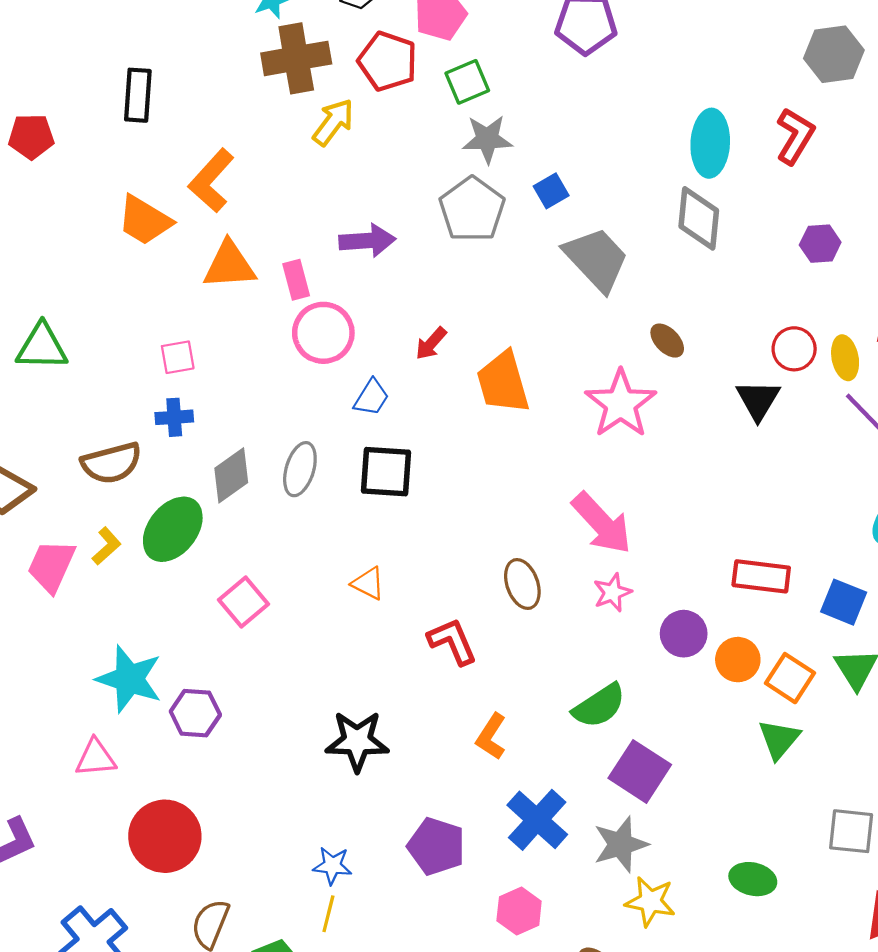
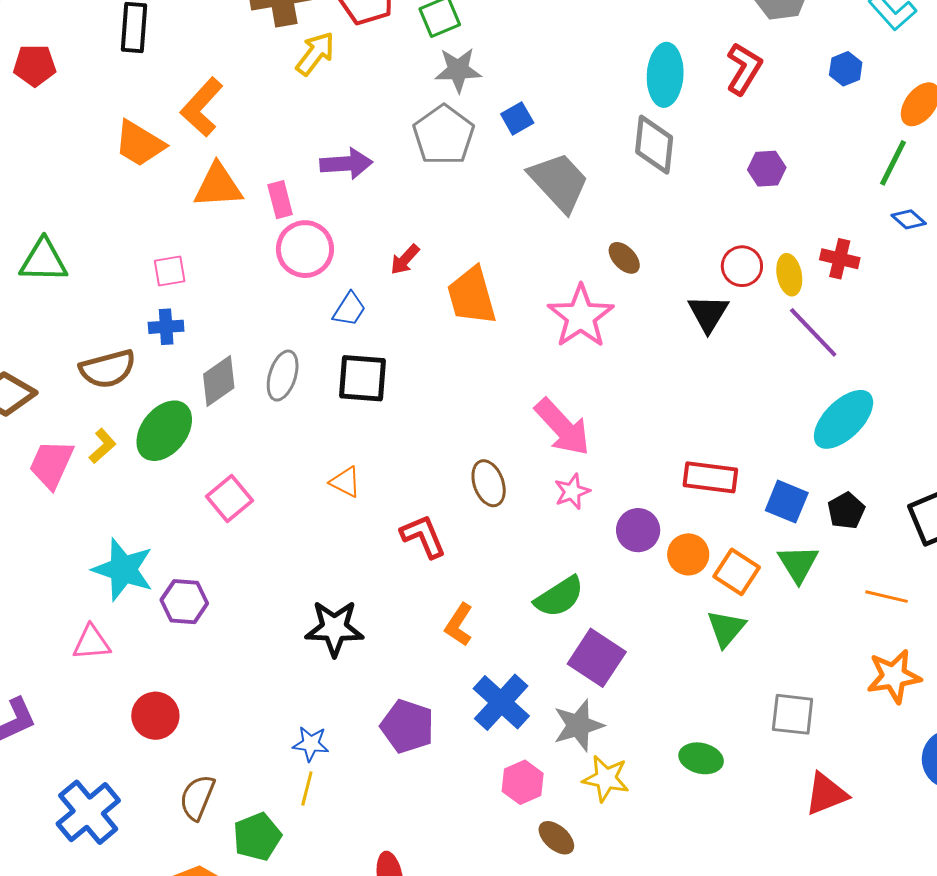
red circle: (165, 836) -> (155, 716), size x0.7
pink hexagon: (519, 911) -> (523, 782), moved

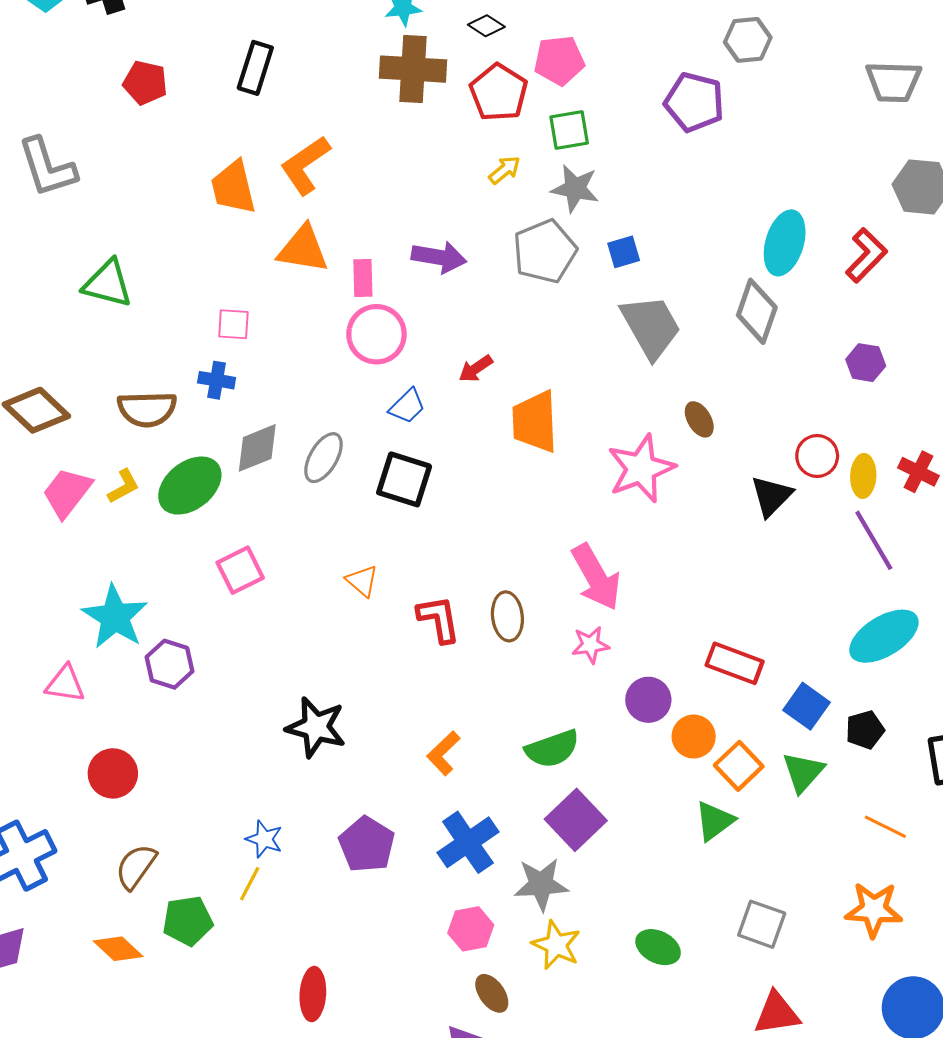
yellow arrow: (315, 54) -> (505, 170), moved, size x0.7
orange trapezoid: (140, 144) -> (233, 187), turned 32
red L-shape: (423, 536) -> (439, 619), moved

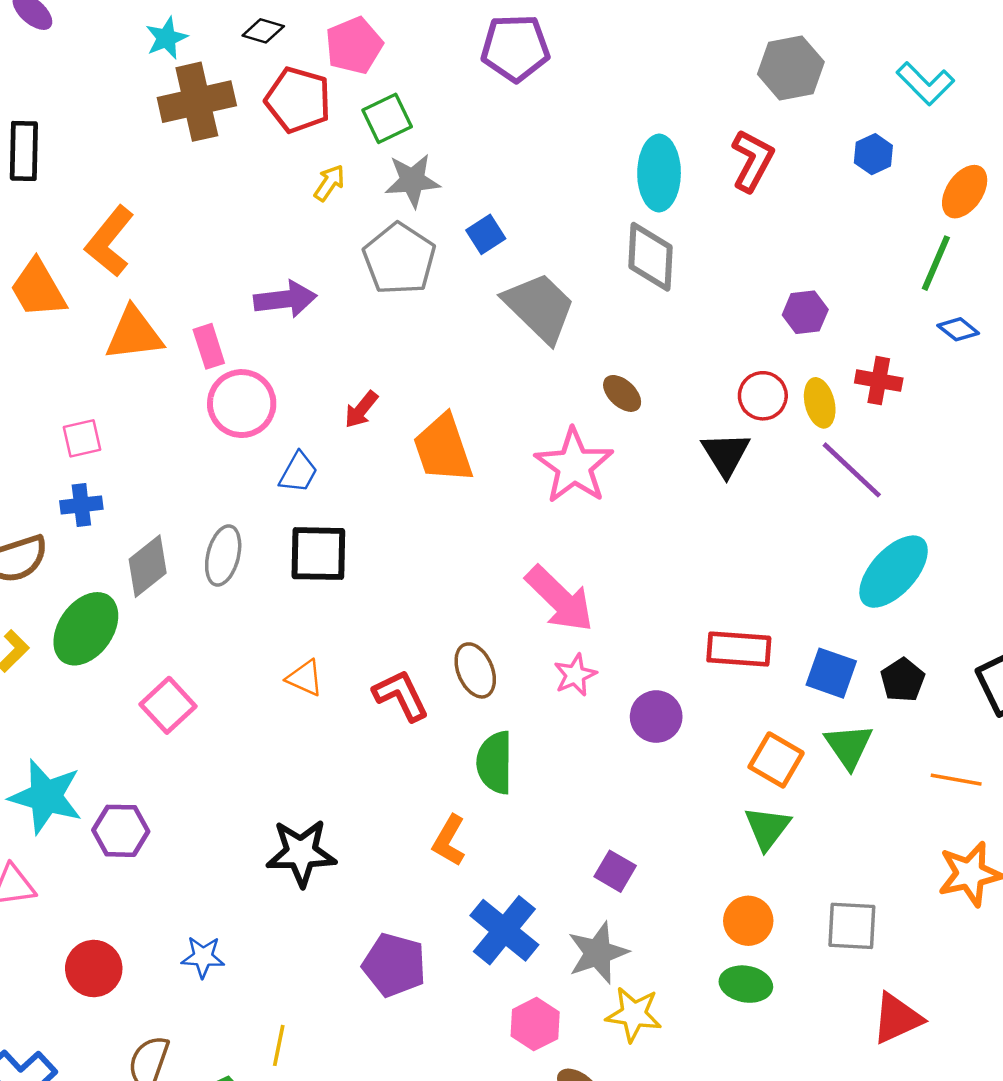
purple hexagon: (866, 363) -> (805, 312), moved
orange circle: (694, 737) -> (748, 921), moved
green semicircle: (552, 749) -> (495, 763), moved, turned 126
purple square: (576, 820) -> (615, 871), size x0.6
blue star: (264, 839) -> (203, 957), moved

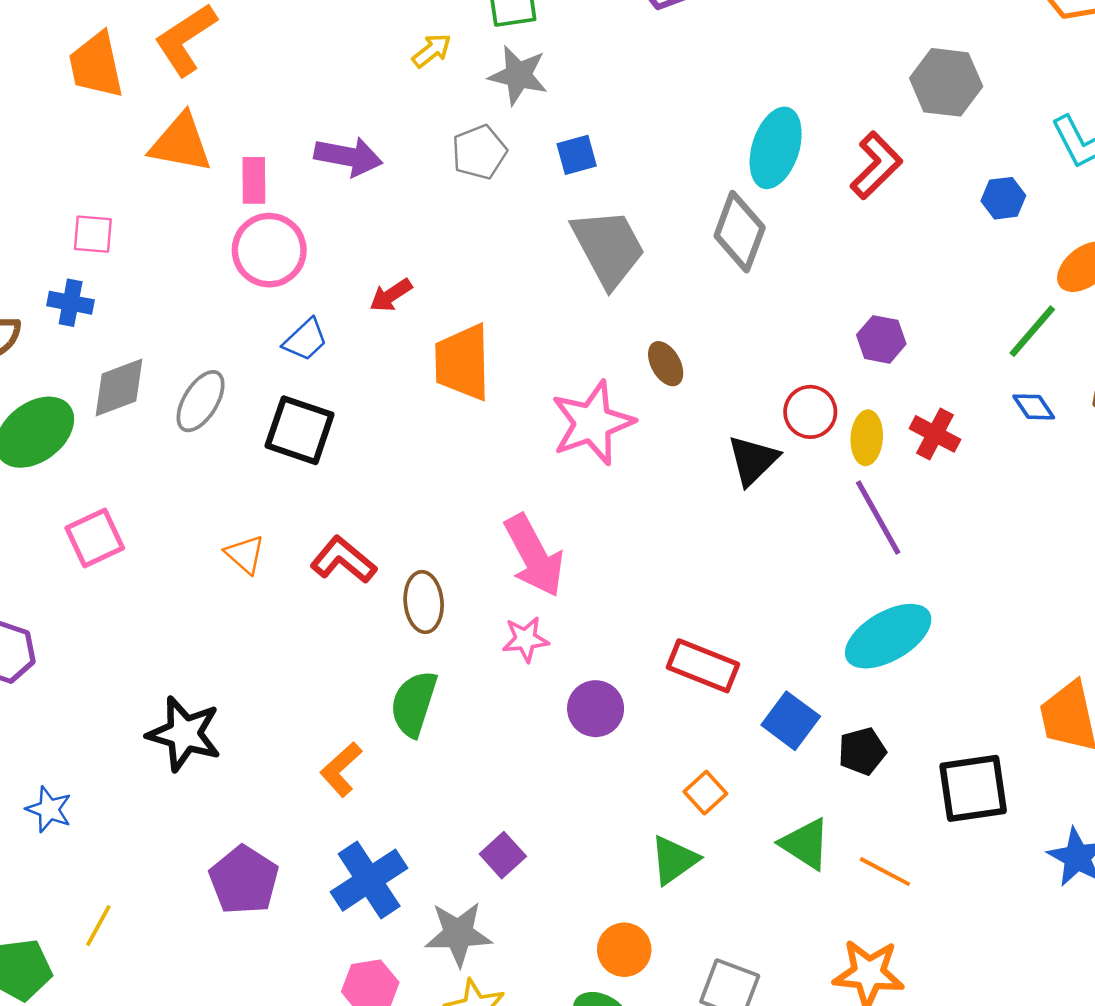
gray pentagon: (399, 259) -> (479, 152), size x0.7
red L-shape: (401, 695) -> (343, 560), moved, turned -42
green triangle: (849, 746) -> (805, 844), moved, turned -40
orange square: (776, 760) -> (705, 793), size x0.7

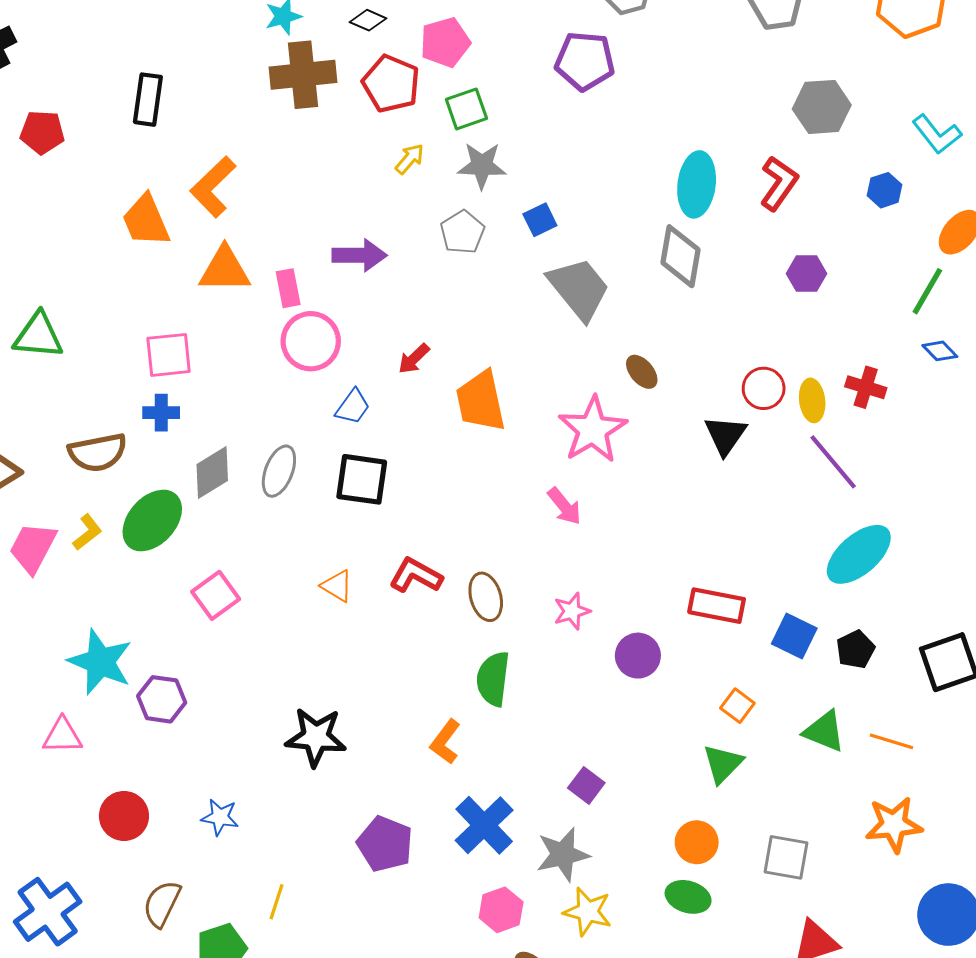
pink square: (93, 234) -> (169, 355), size x1.4
purple hexagon: (881, 339) -> (807, 274), moved
pink arrow: (534, 556) -> (564, 506), moved, size x0.6

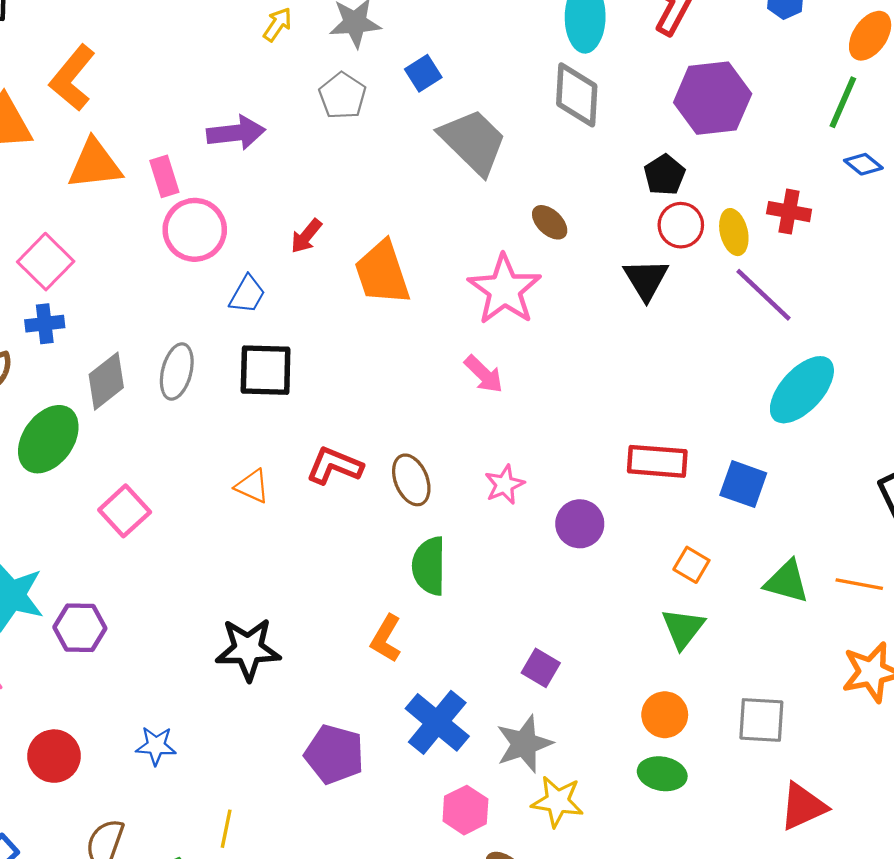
purple hexagon: (807, 274) -> (713, 98), size x1.8
pink square: (169, 355) -> (46, 262), turned -33
black pentagon: (855, 649) -> (665, 175), moved

